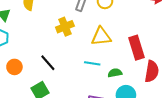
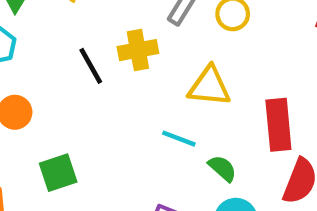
black line: (48, 63) -> (91, 66), moved
green semicircle: (115, 73) -> (222, 168), turned 40

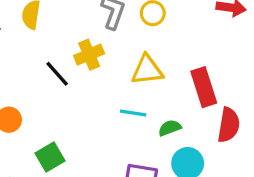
green semicircle: (222, 168) -> (170, 128), turned -50

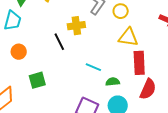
yellow triangle: (147, 70) -> (128, 37), moved
black line: (57, 74) -> (59, 42), moved

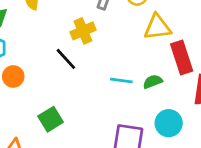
orange circle: (19, 52) -> (13, 76), moved
green semicircle: (113, 82) -> (153, 82), moved

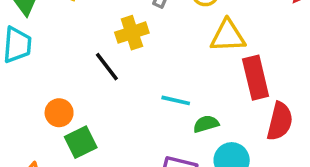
orange circle: (13, 76) -> (59, 113), moved
green semicircle: (153, 82) -> (206, 124), moved

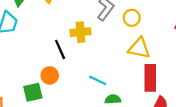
orange circle: (59, 113) -> (50, 75), moved

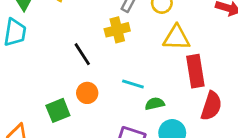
yellow cross: (80, 32) -> (117, 30), moved
orange circle: (50, 75) -> (87, 93), moved

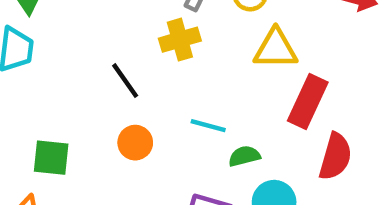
red rectangle: (195, 71) -> (308, 102), turned 36
green square: (58, 110) -> (51, 158), moved, turned 30

